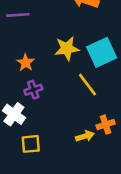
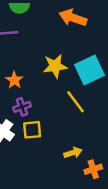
orange cross: (106, 125) -> (93, 169), moved
yellow square: (31, 144) -> (32, 130), moved

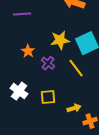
purple cross: (22, 107) -> (48, 63), moved, turned -32
yellow square: (32, 130) -> (48, 97), moved

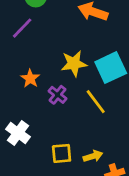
purple line: (22, 14) -> (22, 28), turned -42
yellow square: (48, 97) -> (62, 153), moved

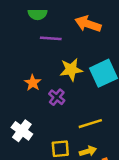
purple line: (22, 28) -> (51, 38), moved, turned 50
yellow line: (96, 102) -> (90, 124), moved, turned -70

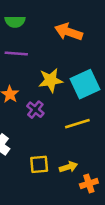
purple line: (51, 38) -> (16, 54), moved
yellow line: (90, 124) -> (77, 124), moved

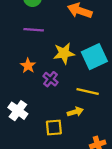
yellow line: (77, 124) -> (88, 92), turned 30
yellow arrow: (68, 167) -> (75, 112), moved

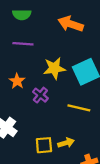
yellow arrow: (75, 112) -> (66, 143), moved

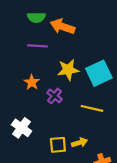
orange arrow: (71, 24) -> (62, 27), moved

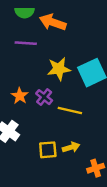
orange star: (32, 82) -> (20, 96), moved
yellow line: (92, 108) -> (70, 111), moved

